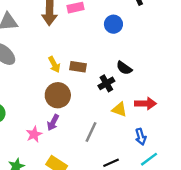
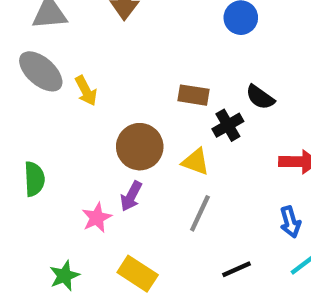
yellow arrow: (54, 64) -> (86, 91), moved
brown rectangle: (78, 67) -> (193, 95), moved
yellow triangle: (119, 109) -> (196, 162), moved

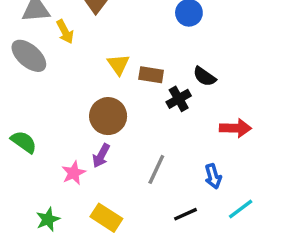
yellow arrow: (86, 91) -> (65, 32), moved
yellow triangle: (196, 162) -> (118, 64), moved, turned 35
green semicircle: (34, 179) -> (24, 142), turned -52
blue arrow: (290, 222) -> (213, 176), moved

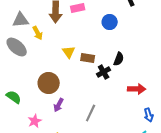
black semicircle: (204, 76) -> (119, 59), turned -104
brown circle: (108, 116) -> (49, 83), moved
pink star: (74, 173) -> (35, 121), moved
blue arrow: (213, 176) -> (149, 115), moved

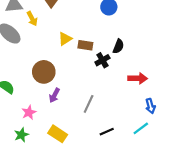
yellow triangle: (69, 52) -> (65, 39), turned 32

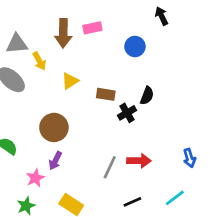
yellow triangle: (65, 39) -> (70, 81), moved
red arrow: (138, 78) -> (139, 161), moved
purple arrow: (54, 95) -> (55, 161), moved
blue arrow: (150, 106) -> (189, 158), moved

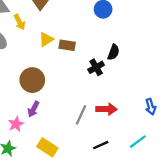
brown rectangle: (106, 94) -> (67, 45), moved

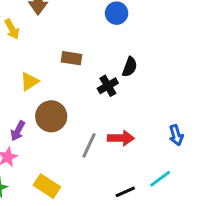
yellow triangle: (46, 39) -> (29, 81), moved
brown circle: (32, 80) -> (51, 116), moved
purple arrow: (33, 109) -> (18, 131), moved
black line: (101, 145) -> (125, 192), moved

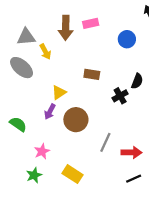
purple arrow: (18, 131) -> (50, 112), moved
red arrow: (121, 138) -> (131, 153), moved

